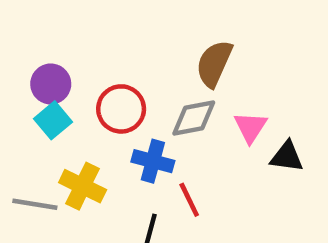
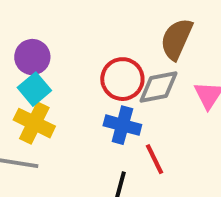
red circle: (121, 109) -> (122, 79), moved
yellow cross: (83, 186) -> (34, 123), moved

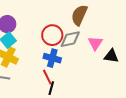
red line: (154, 159) -> (47, 77), moved

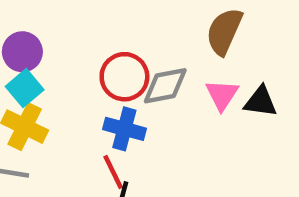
brown semicircle: (79, 15) -> (224, 31), moved
black triangle: (111, 56) -> (261, 102), moved

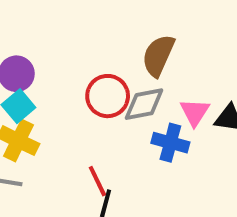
brown semicircle: (224, 31) -> (158, 55), moved
blue cross: (124, 129) -> (170, 143), moved

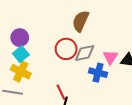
brown semicircle: (158, 55) -> (81, 21), moved

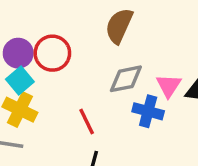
red circle: (66, 49) -> (52, 53), moved
red line: (61, 92) -> (87, 122), moved

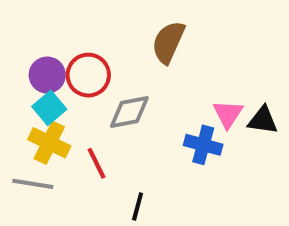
gray diamond: (126, 79) -> (129, 112), moved
red line: (87, 122) -> (96, 163), moved

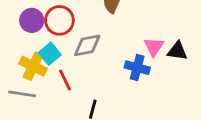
cyan square: (49, 108) -> (50, 54), moved

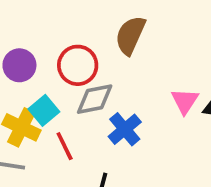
red circle: (59, 20) -> (78, 65), moved
blue cross: (137, 68) -> (125, 129), moved, turned 35

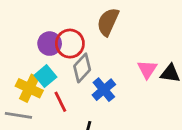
purple circle: (19, 65) -> (50, 44), moved
gray diamond: (95, 99) -> (82, 68), turned -36

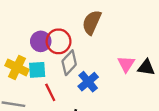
cyan square: (46, 76) -> (37, 70), turned 36
yellow cross: (29, 88) -> (17, 67), moved

